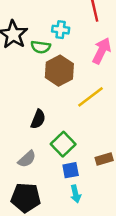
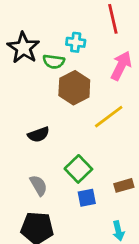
black semicircle: (38, 119) -> (39, 135), moved, turned 48
gray semicircle: (27, 159) -> (39, 185), turned -78
cyan arrow: (76, 194) -> (118, 231), moved

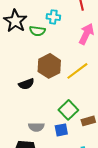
brown hexagon: (74, 88) -> (49, 66), moved
green square: (78, 169) -> (68, 110), moved
gray semicircle: (39, 185) -> (36, 127), moved, turned 119

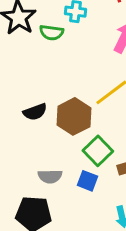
brown hexagon: (49, 66) -> (74, 116), moved
blue square: (61, 130) -> (87, 181), turned 32

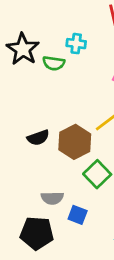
blue square: (87, 181) -> (78, 215), moved

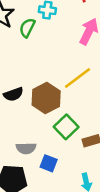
green semicircle: (54, 63) -> (27, 28), turned 108

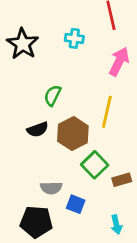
green semicircle: (27, 28) -> (53, 95), moved
yellow line: (77, 78) -> (107, 112), turned -40

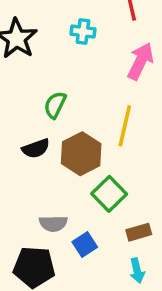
brown rectangle: (122, 180) -> (139, 232), moved
blue square: (76, 204) -> (85, 244), turned 36

